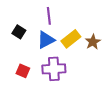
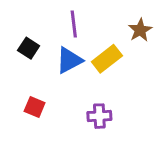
brown star: (93, 42) -> (140, 30), moved
purple cross: (54, 69) -> (99, 116), moved, size x0.7

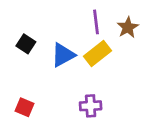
purple line: (74, 24) -> (96, 22), moved
red square: (35, 107) -> (24, 107), moved

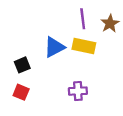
black square: (26, 44) -> (22, 65), moved, turned 35
yellow rectangle: (97, 54) -> (84, 46), turned 50

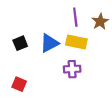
black square: (22, 65) -> (20, 43), moved
purple cross: (78, 91) -> (72, 69), moved

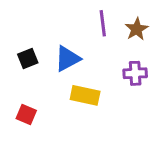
yellow rectangle: (76, 42) -> (85, 95), moved
purple cross: (72, 69) -> (135, 73), moved

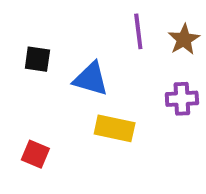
black square: (28, 59) -> (37, 59), moved, turned 30
blue triangle: (67, 59) -> (91, 79), turned 44

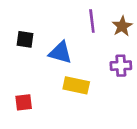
red square: (35, 154) -> (24, 102), turned -30

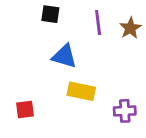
black square: (25, 39) -> (50, 14), moved
purple cross: (121, 66) -> (125, 111), moved

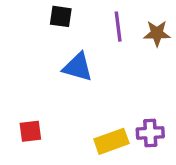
brown star: (130, 28) -> (157, 33), turned 30
yellow rectangle: (81, 91) -> (111, 141), moved, turned -32

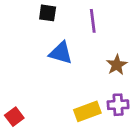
brown star: (157, 33) -> (117, 65), moved, turned -30
red square: (30, 131) -> (14, 117), moved, turned -30

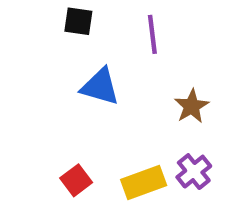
purple cross: (118, 105) -> (194, 172), turned -36
red square: (14, 117) -> (76, 180), moved

